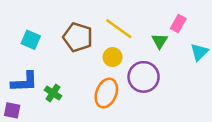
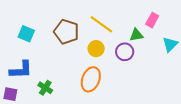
green triangle: (160, 41) -> (136, 35), turned 48
purple circle: (144, 77) -> (125, 52), moved, size x0.7
green cross: (53, 93) -> (45, 88), moved

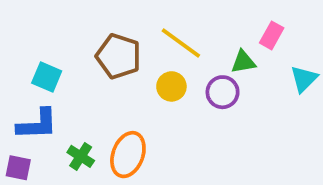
cyan square: (26, 34) -> (47, 77), moved
orange ellipse: (91, 79) -> (128, 155), moved

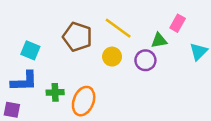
green cross: (81, 156) -> (55, 92), moved, turned -35

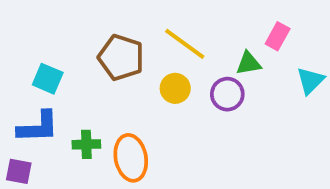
orange ellipse: (84, 101) -> (131, 158), turned -32

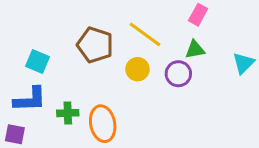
pink rectangle: (278, 36) -> (198, 15), moved

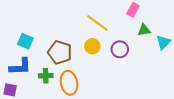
brown pentagon: (95, 45) -> (60, 52), moved
green triangle: (195, 49) -> (144, 30), moved

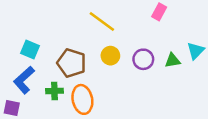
yellow line: (97, 23) -> (102, 22), moved
green triangle: (144, 30) -> (173, 60), moved
blue L-shape: (20, 67) -> (24, 80), turned 140

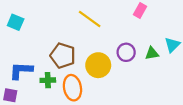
cyan square: (30, 50) -> (16, 22), moved
yellow circle: (110, 56) -> (98, 65), moved, size x1.5
blue L-shape: (24, 80) -> (21, 71), turned 45

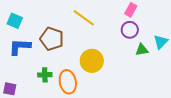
purple circle: (126, 52) -> (130, 30), moved
brown pentagon: (63, 56) -> (52, 39), moved
blue L-shape: (21, 71) -> (20, 47), moved

